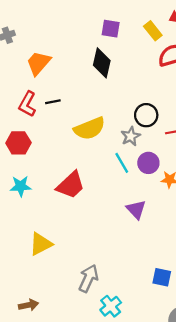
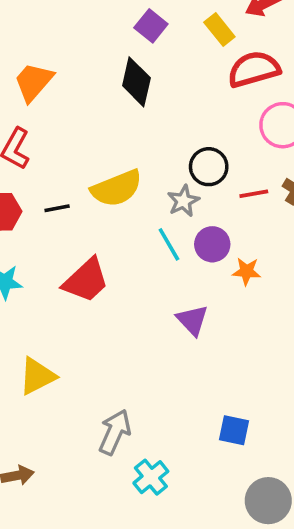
purple square: (111, 29) -> (151, 26), turned 30
black line: (53, 102) -> (57, 208), moved

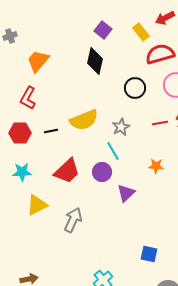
black circle: (209, 167) -> (135, 88), moved
purple circle: (212, 244) -> (102, 172), moved
purple triangle: (192, 320) -> (126, 193), turned 30
yellow triangle: (37, 376) -> (37, 205), moved
gray arrow: (115, 432) -> (73, 220), moved

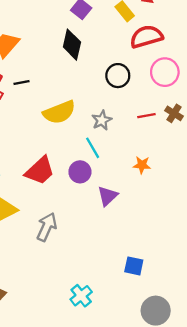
black line: (51, 131) -> (21, 82), moved

